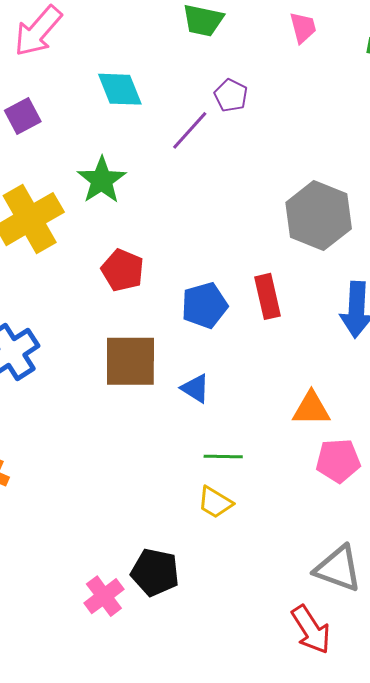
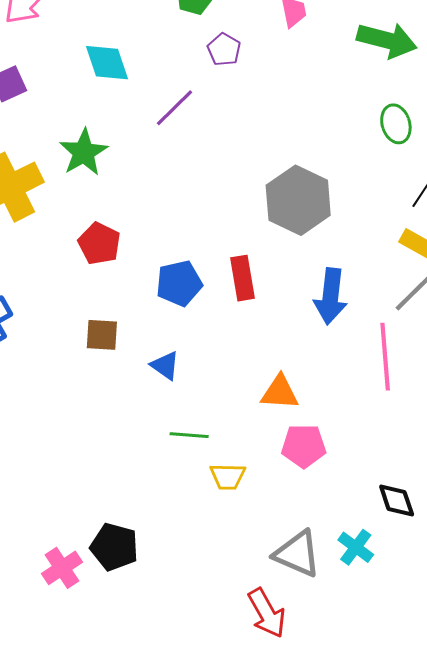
purple pentagon: (231, 95) -> (224, 50), moved
brown square: (130, 361) -> (102, 335), size x0.6
yellow trapezoid: (215, 502) -> (228, 477), moved, turned -33

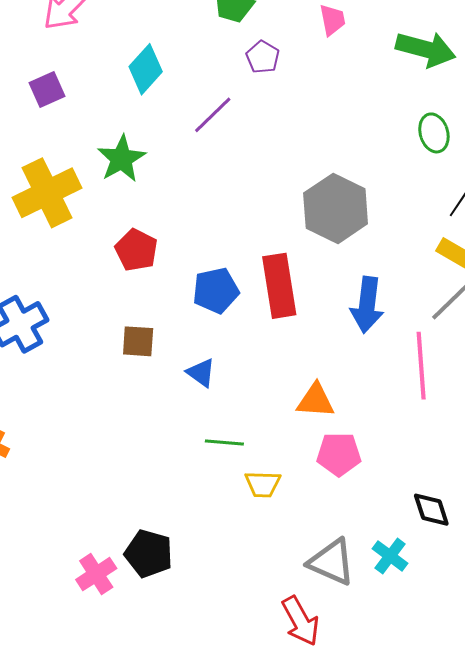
cyan diamond: (107, 63) -> (146, 69), turned 60
red rectangle: (242, 278) -> (279, 286), size x1.4

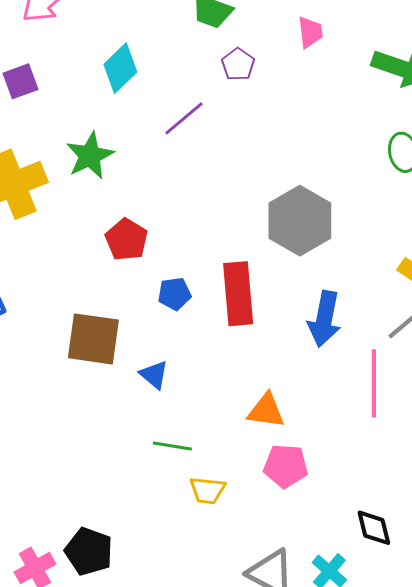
red pentagon: (136, 250) -> (127, 240), moved
blue pentagon: (216, 290) -> (174, 294), size x0.7
brown square: (138, 341) -> (93, 339), size x1.6

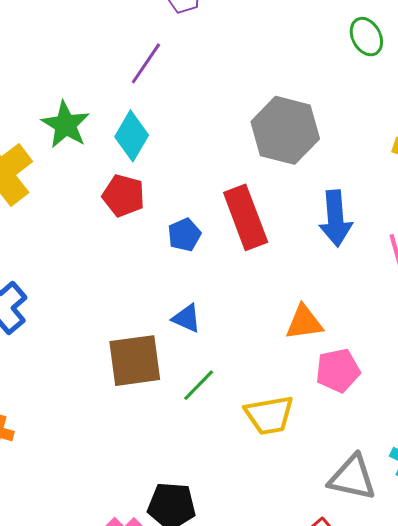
cyan diamond: (120, 68) -> (132, 136), moved
brown square: (93, 339) -> (135, 361), moved
green line: (172, 446) -> (199, 385), moved, turned -39
yellow trapezoid: (207, 490) -> (269, 415), size x1.4

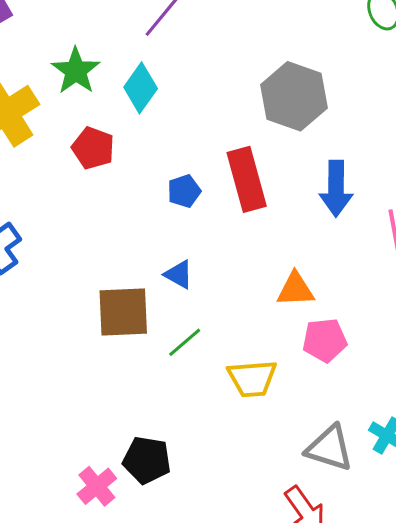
red pentagon: (124, 196) -> (93, 148), moved

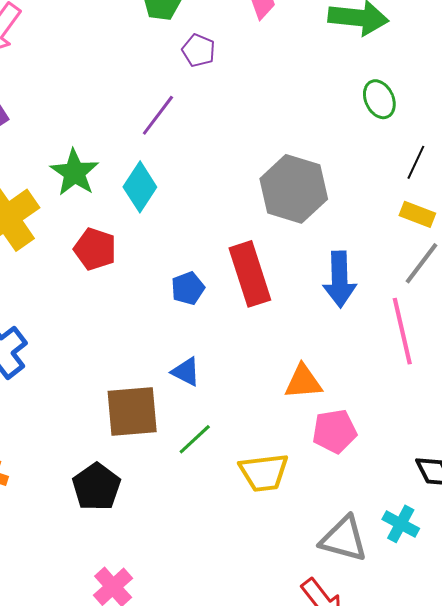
black pentagon: (147, 460) -> (96, 487), moved, turned 30

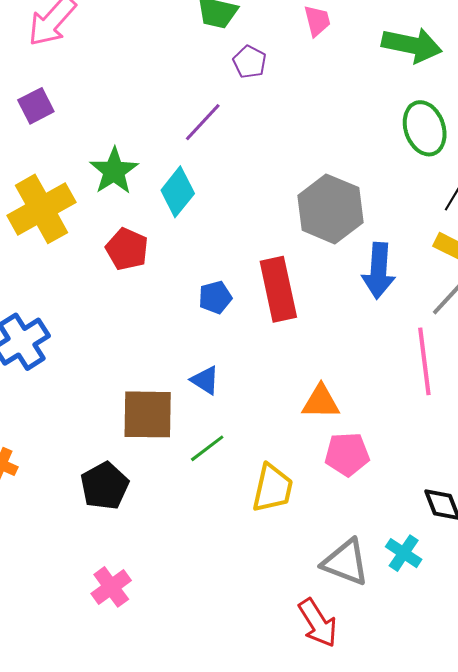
green ellipse: (379, 99) -> (425, 128), size x1.4
blue arrow: (340, 279) -> (379, 271), moved
yellow trapezoid: (264, 472) -> (273, 488), turned -76

